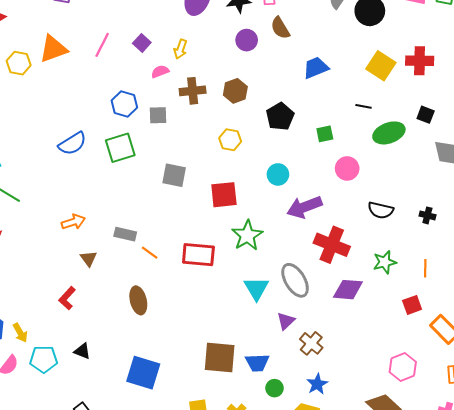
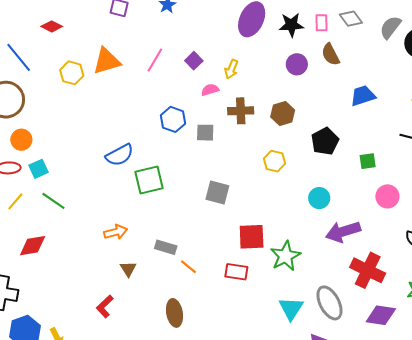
green square: (120, 148) -> (149, 180), moved
red square: (224, 195) -> (252, 237), moved
red rectangle: (198, 255) -> (236, 272), size x0.7

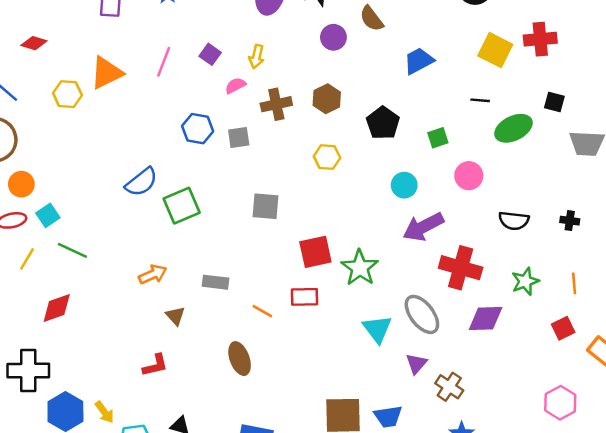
cyan circle: (319, 198) -> (404, 185), moved
orange line: (189, 267) -> (262, 311), moved
red L-shape: (105, 306) -> (155, 365), turned -140

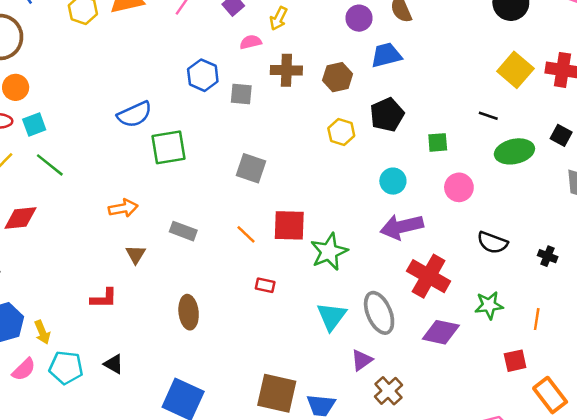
blue trapezoid: (419, 61) -> (386, 55), moved
yellow hexagon: (327, 157) -> (341, 132), moved
red rectangle: (305, 297) -> (265, 285), moved, size x0.7
orange line: (262, 311) -> (246, 234), moved

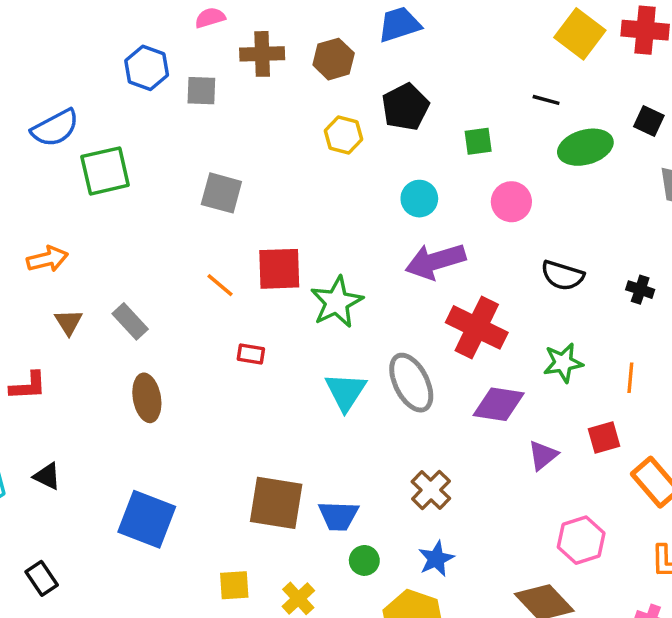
gray rectangle: (183, 231) -> (130, 321), moved, turned 30
purple triangle: (362, 360) -> (543, 455), moved

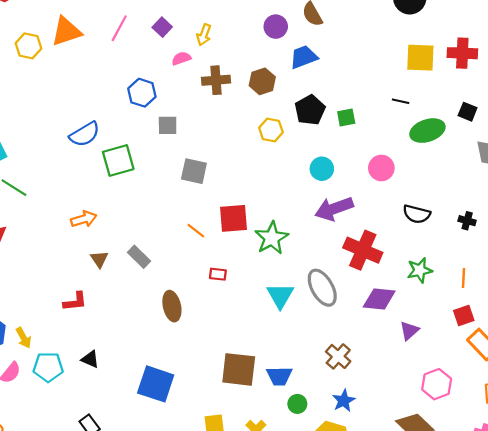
yellow square: (580, 34) -> (420, 58), turned -32
gray square: (201, 91) -> (168, 125), moved
green square: (478, 141) -> (346, 118), moved
brown ellipse: (147, 398) -> (172, 306), moved
red square: (604, 437) -> (464, 315), moved

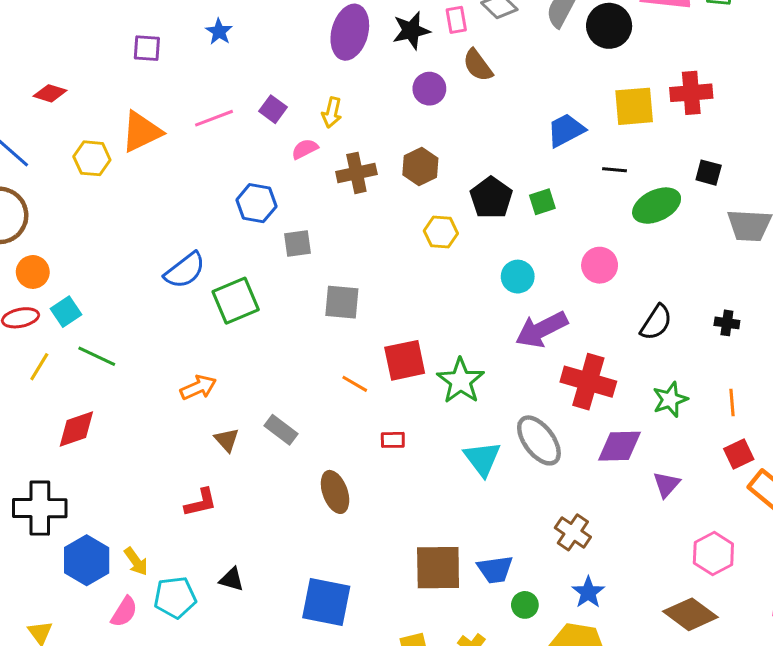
pink line: (119, 28) -> (214, 118), turned 48
blue trapezoid: (304, 57) -> (566, 130), moved
black semicircle: (417, 214) -> (656, 322), turned -64

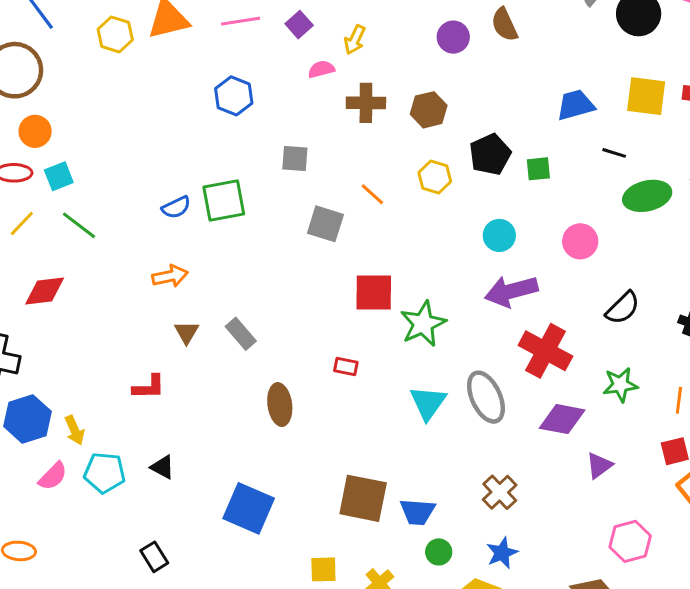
blue hexagon: (256, 203) -> (234, 96), moved
blue semicircle: (185, 270) -> (176, 207), moved, size x0.7
orange line: (355, 384) -> (372, 194), moved

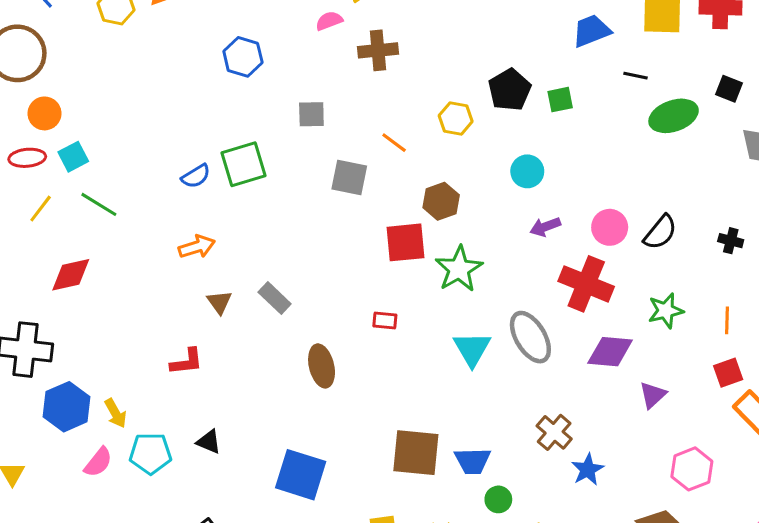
brown hexagon: (429, 110) -> (441, 201), moved
pink circle: (580, 241) -> (610, 227), moved
purple arrow: (511, 291) -> (545, 227), size x0.6
blue star: (502, 553) -> (588, 470), moved

